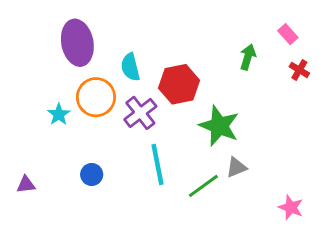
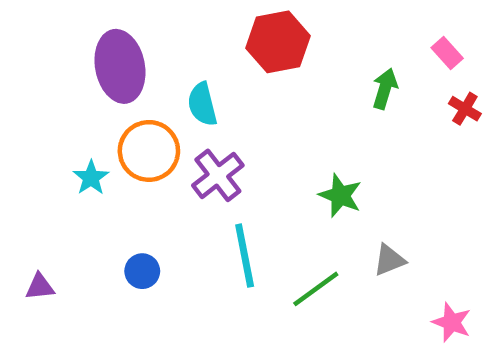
red hexagon: (179, 84) -> (278, 42), moved
green star: (219, 126) -> (340, 195), size x0.7
gray triangle: (236, 167) -> (389, 260), moved

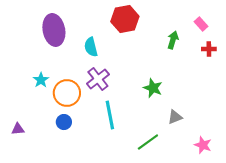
red cross: (465, 109) -> (209, 49), turned -32
orange circle: (149, 151) -> (67, 93), moved
green line: (316, 289) -> (148, 142), moved

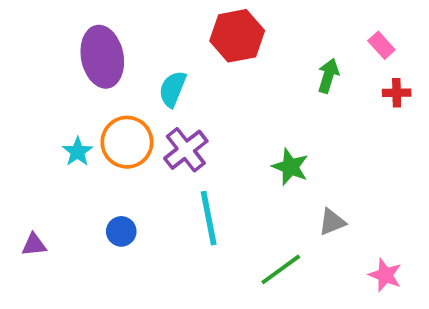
cyan semicircle: (91, 47) -> (173, 89), turned 36
orange circle: (67, 93) -> (127, 142), moved

